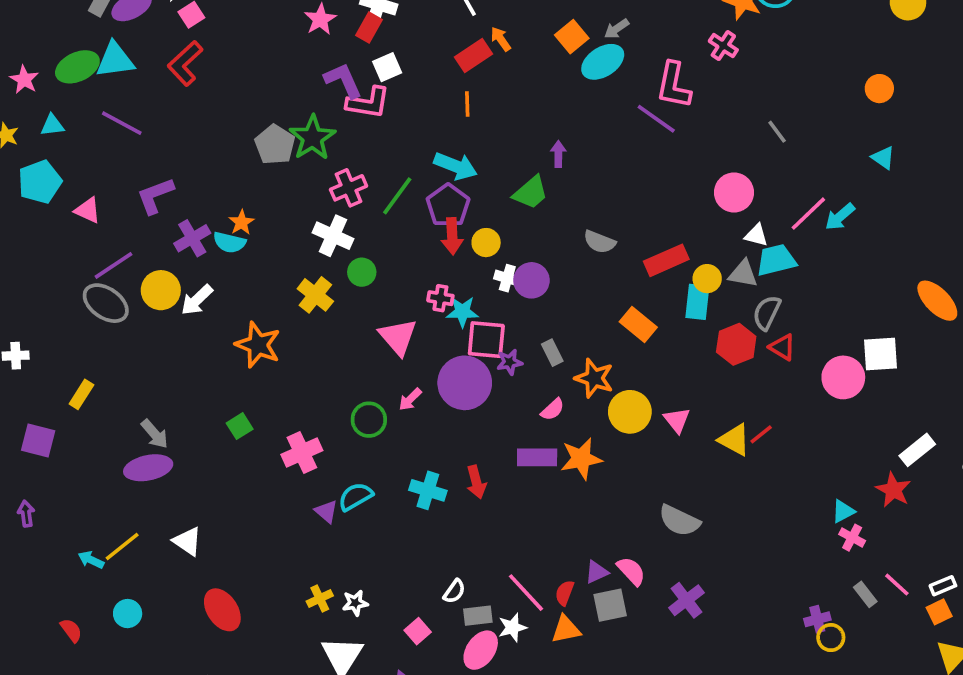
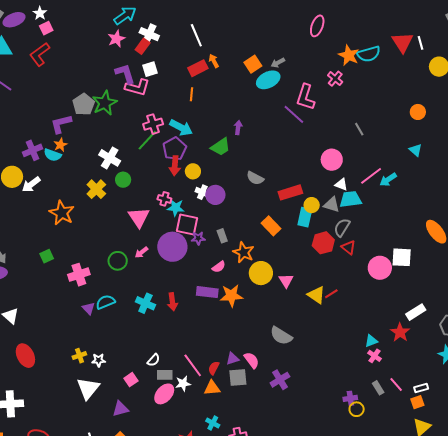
pink cross: (349, 188) -> (153, 124), moved
purple L-shape: (155, 196) -> (61, 124), moved

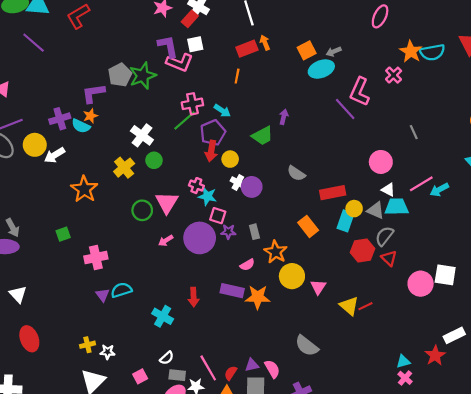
cyan arrow: (181, 128) -> (222, 111), size x0.7
pink square: (187, 224) -> (218, 216), size x0.7
green circle: (118, 261) -> (142, 210), moved
cyan cross: (145, 303) -> (163, 316), moved

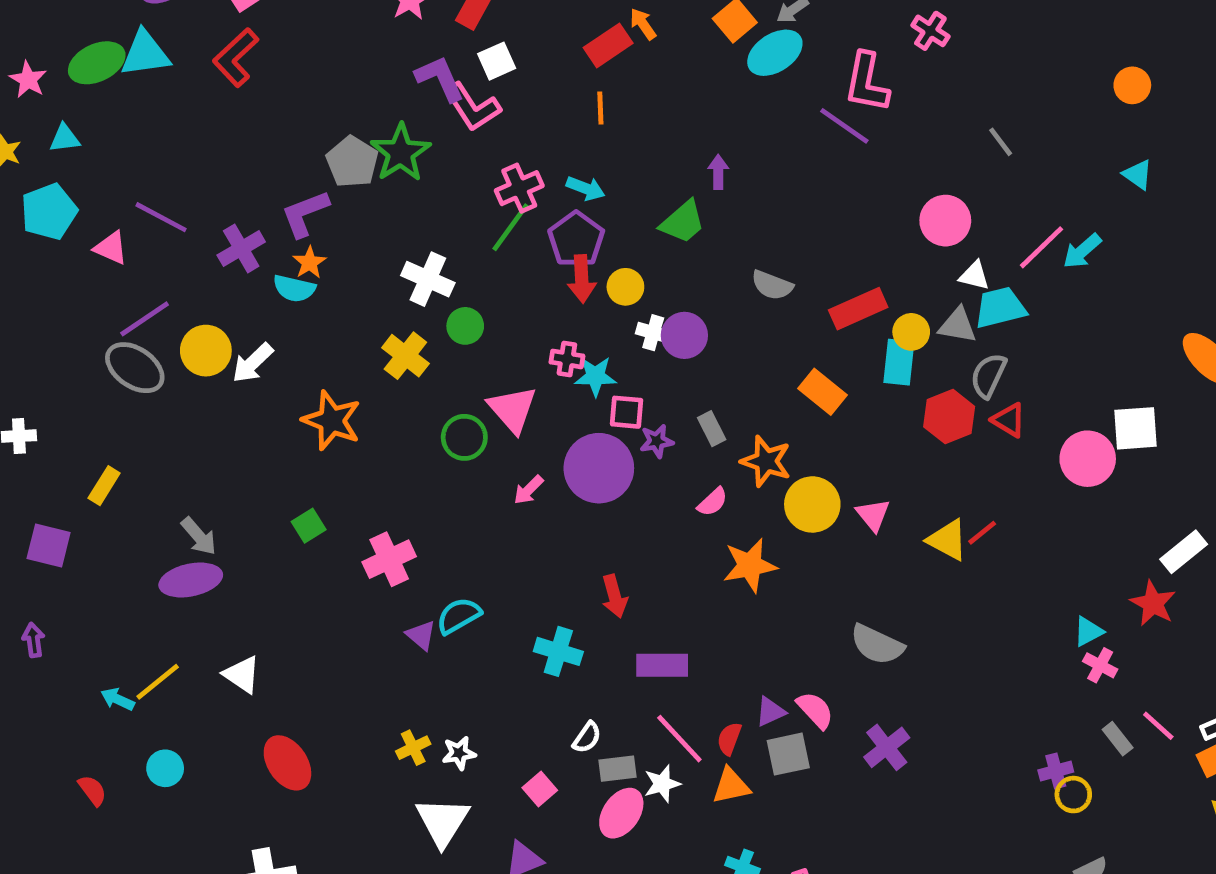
purple line: (34, 43) -> (161, 217), moved
pink L-shape: (180, 63) -> (472, 107), turned 48
purple cross: (60, 119) -> (241, 248), moved
purple rectangle: (232, 291) -> (662, 665), moved

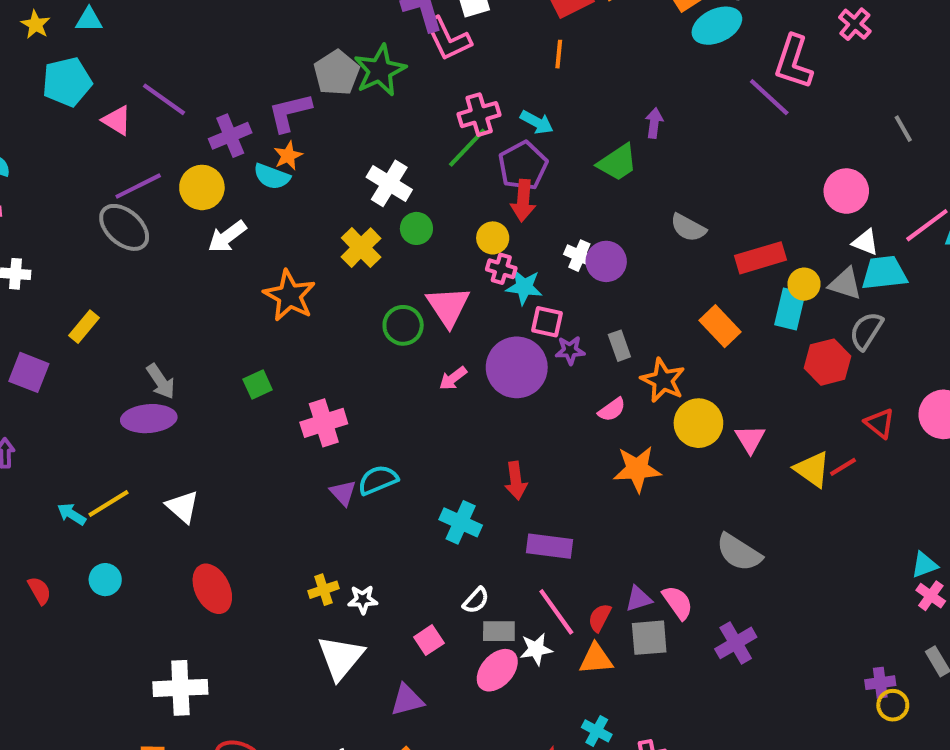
yellow circle: (625, 287) -> (493, 238), moved
yellow circle: (206, 351) -> (202, 187), moved
red triangle: (1009, 420) -> (880, 423), moved

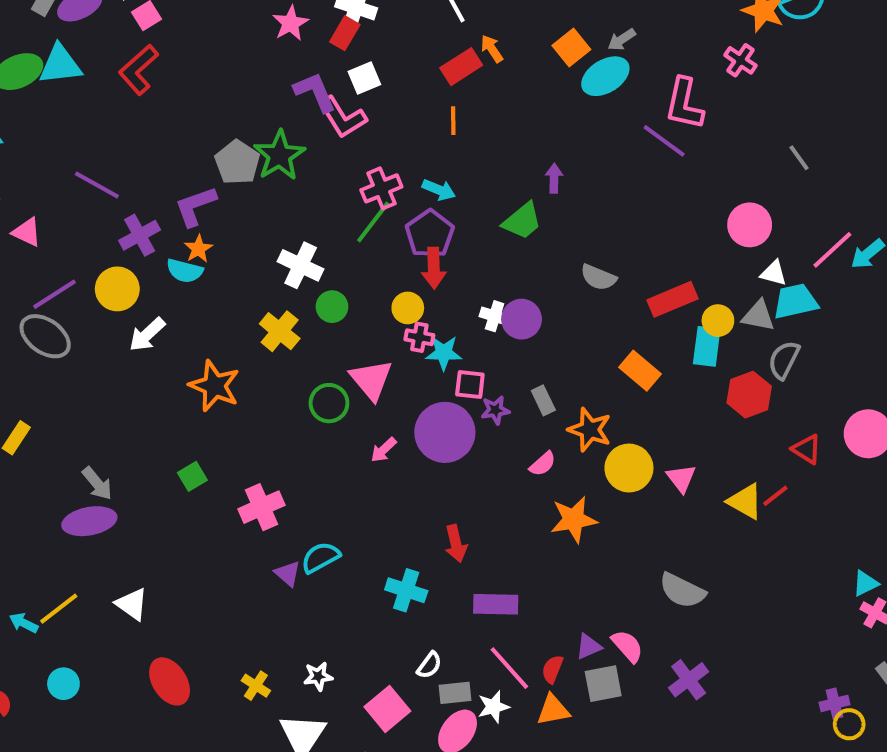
purple line: (164, 99) -> (97, 185), moved
yellow cross: (323, 590) -> (256, 686), moved, turned -32
pink square: (429, 640) -> (387, 709), size x1.5

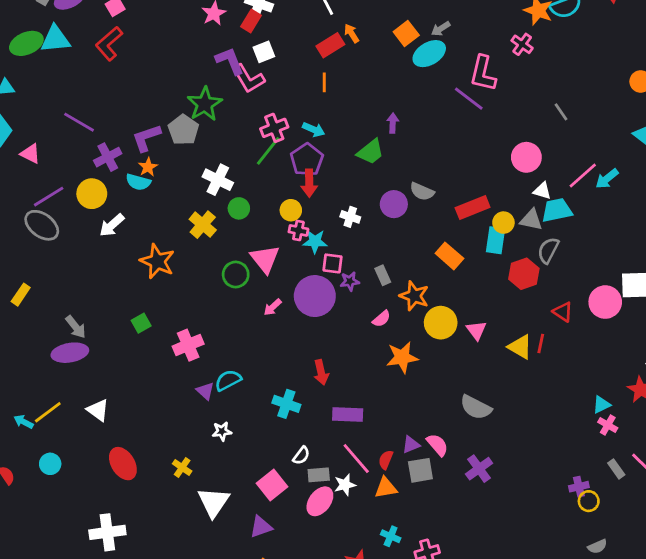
gray pentagon: (237, 162) -> (183, 130), moved
purple circle: (522, 319) -> (394, 204), moved
red line: (775, 496) -> (541, 343), turned -42
white star: (318, 676) -> (222, 431), moved

